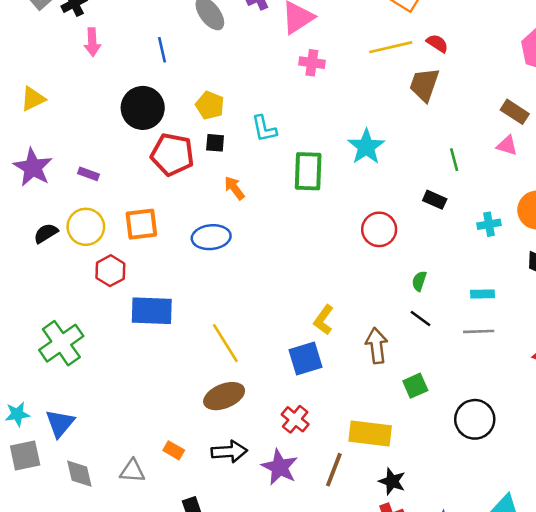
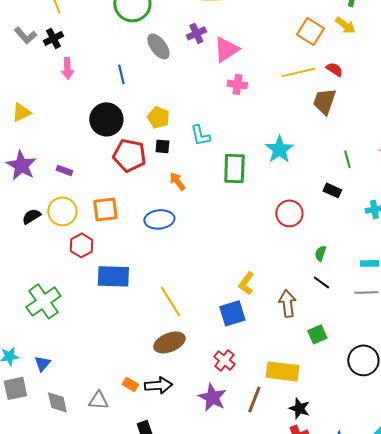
blue triangle: (60, 423) -> (42, 363), size x0.7
black arrow: (229, 452) -> (158, 385), moved

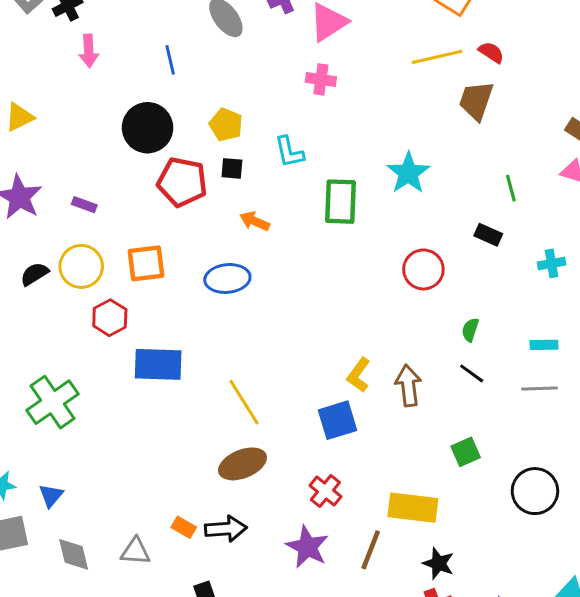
pink cross: (237, 84) -> (321, 79), moved
orange arrow: (177, 181) -> (255, 221), turned -30
brown arrow: (287, 303) -> (408, 386), moved

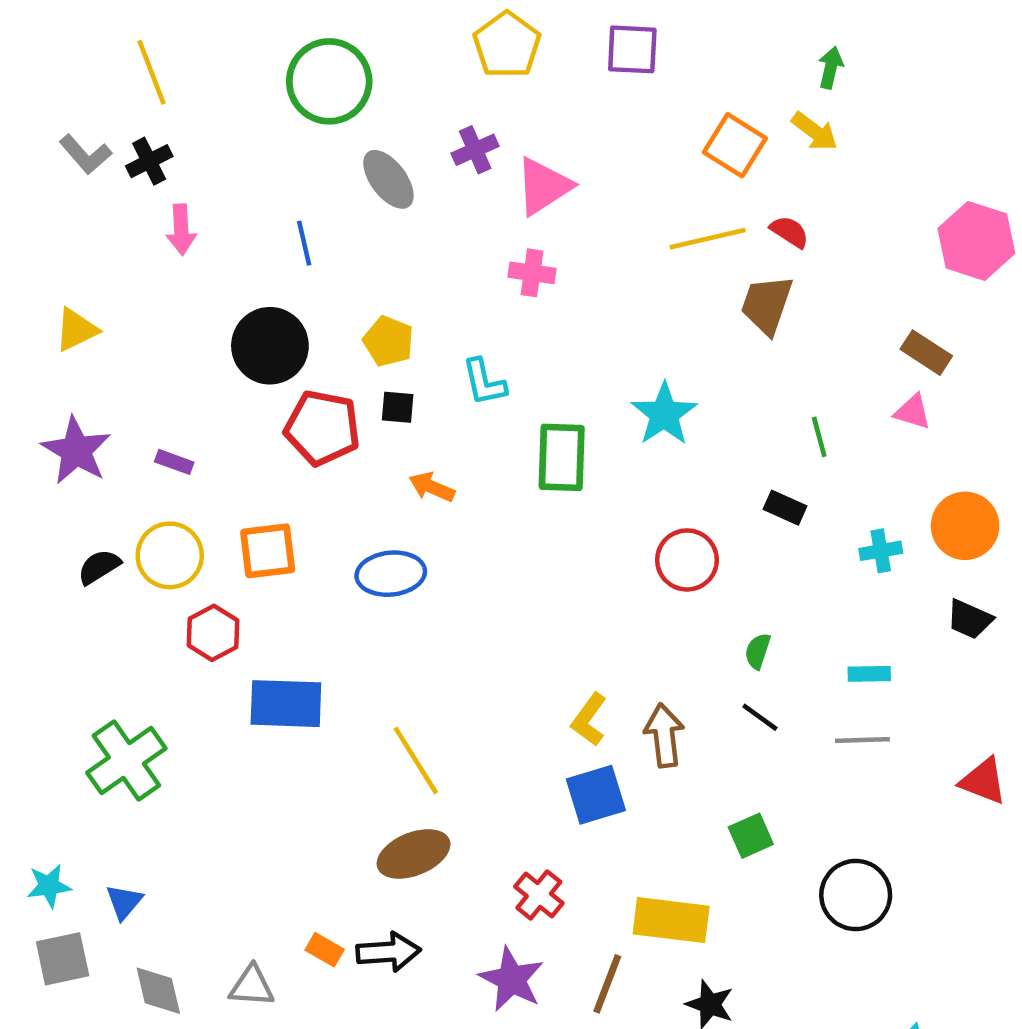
blue square: (337, 420) -> (596, 795), moved

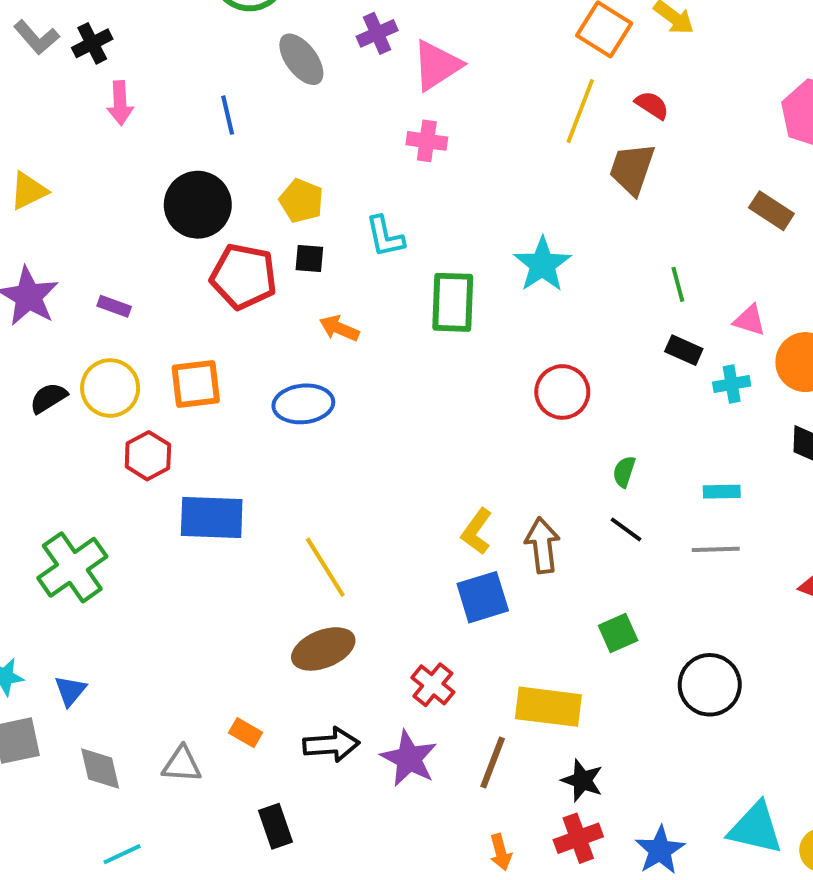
yellow line: (708, 239) -> (580, 111), turned -56
pink triangle: (913, 412) -> (750, 320), moved
black rectangle: (785, 508) -> (684, 350), moved
black arrow: (388, 952) -> (331, 745), moved

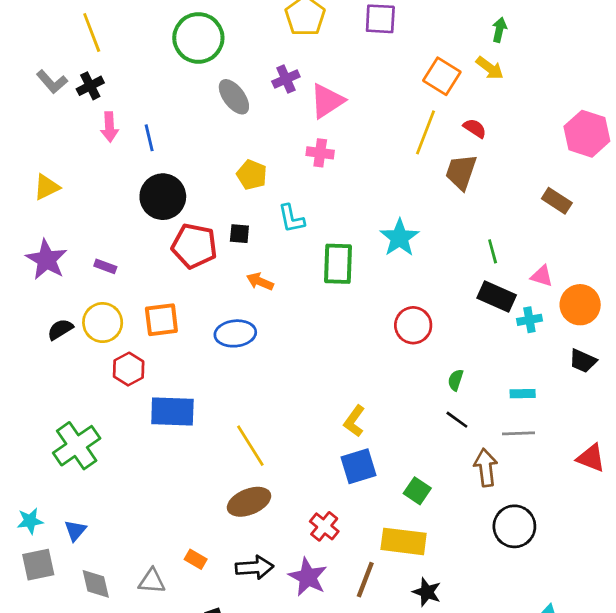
blue line: (228, 115) -> (149, 138), moved
yellow pentagon: (301, 201) -> (252, 175), moved
black rectangle: (684, 350) -> (497, 297), size x1.5
brown arrow: (542, 545) -> (486, 468), moved
green square: (618, 633) -> (417, 491), moved, turned -32

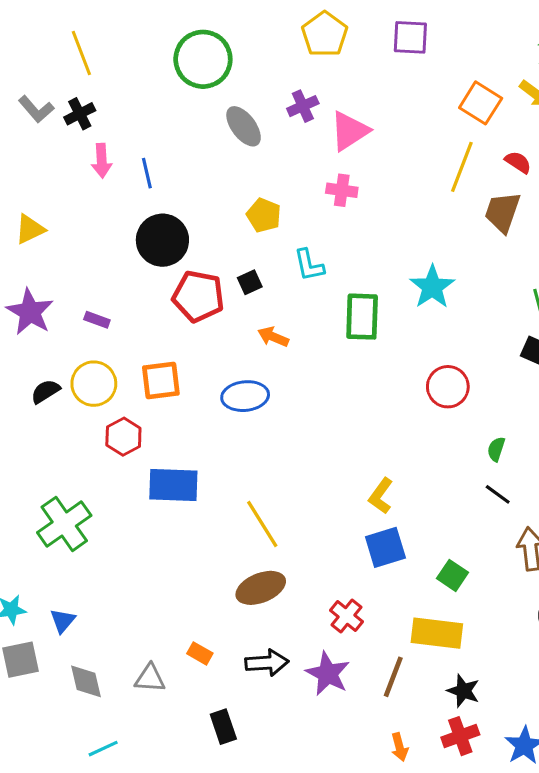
black square: (239, 234) -> (250, 282), turned -30

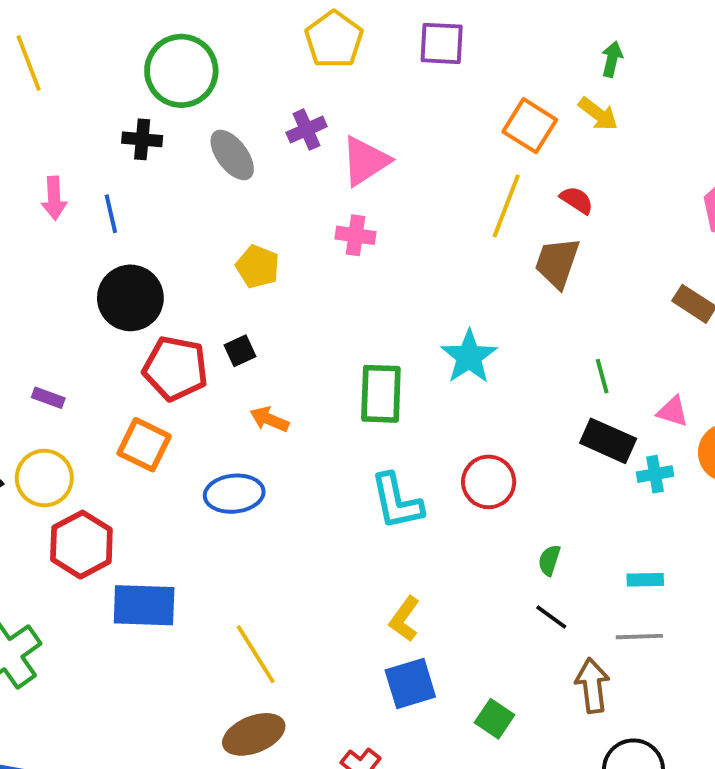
black cross: (80, 114) -> (142, 139), moved, turned 32
cyan L-shape: (309, 265) -> (397, 501), moved, size x1.4
orange square: (161, 380) -> (144, 445), moved, turned 33
red hexagon: (123, 437) -> (81, 545), size x1.4

